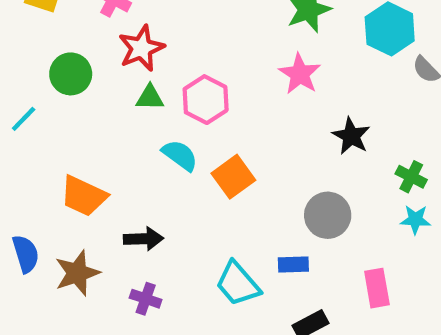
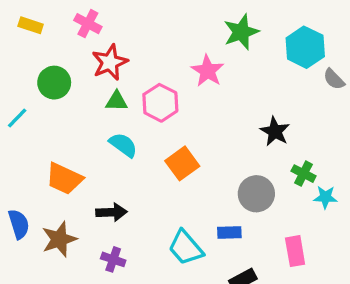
pink star: (300, 74) -> (207, 71), moved
cyan semicircle: (180, 155) -> (123, 145), moved
green cross: (411, 177) -> (304, 174), moved

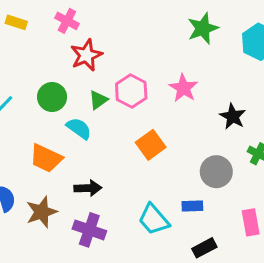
pink star: (207, 71) -> (183, 88), moved
green circle: (54, 83) -> (52, 97), moved
green triangle: (117, 101) -> (98, 100), moved, turned -36
cyan semicircle: (123, 145) -> (79, 128), moved
purple cross: (113, 259) -> (89, 230), size x1.5

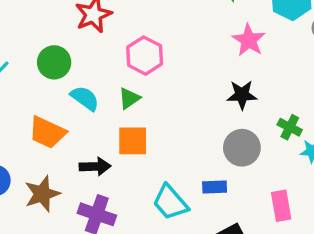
pink star: (183, 88) -> (249, 40), moved
green triangle: (98, 100) -> (129, 98), moved
black star: (233, 116) -> (242, 95), moved, turned -30
orange square: (151, 145) -> (133, 141), moved, turned 36

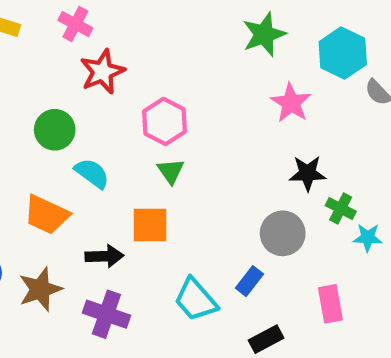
black star: (242, 95) -> (308, 173), moved
green triangle: (129, 98) -> (171, 171), moved, turned -30
blue rectangle: (215, 187) -> (249, 281), turned -50

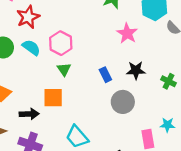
cyan semicircle: (92, 173) -> (31, 47), moved
green cross: (341, 208) -> (169, 81), moved
cyan star: (368, 238) -> (167, 125), moved
blue rectangle: (249, 281) -> (105, 75), moved, turned -64

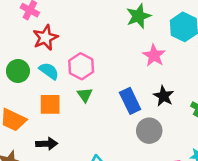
black star: (136, 70) -> (164, 96), turned 30
blue rectangle: (105, 75) -> (130, 101), size x1.5
orange square: (53, 98) -> (50, 104), moved

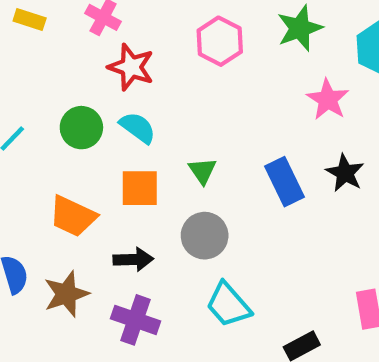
red star: (45, 38) -> (131, 67), turned -30
pink hexagon: (81, 66) -> (220, 41), moved
gray circle: (149, 131) -> (205, 236), moved

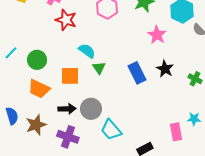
green circle: (81, 128) -> (37, 60), moved
cyan semicircle: (138, 128) -> (87, 51), moved
gray circle: (205, 236) -> (91, 109), moved

